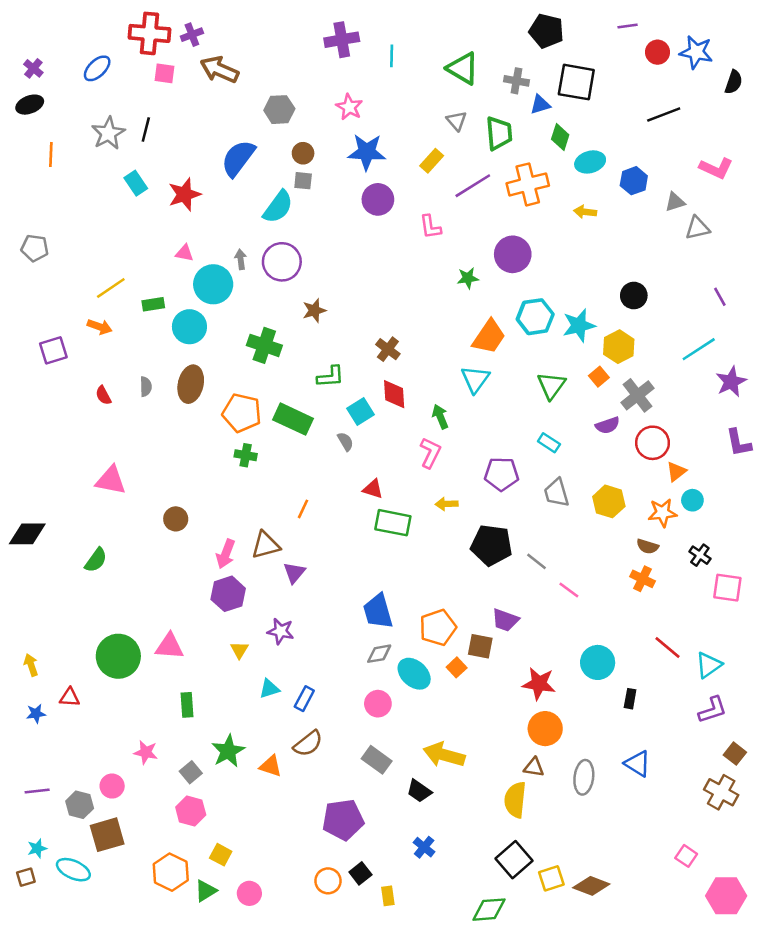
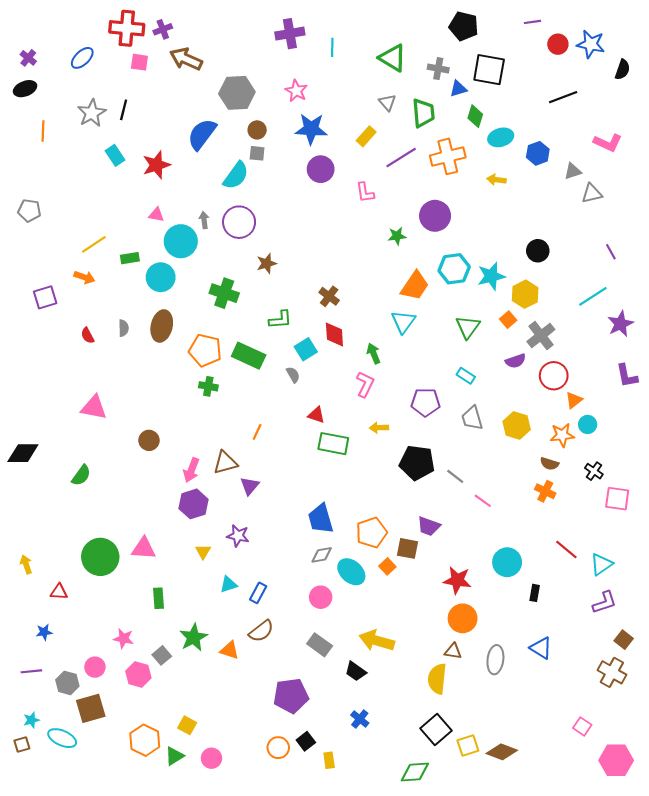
gray hexagon: (279, 110) -> (237, 93), size x1.4
blue star: (36, 714) -> (44, 632), moved
pink hexagon: (191, 811) -> (138, 675), moved

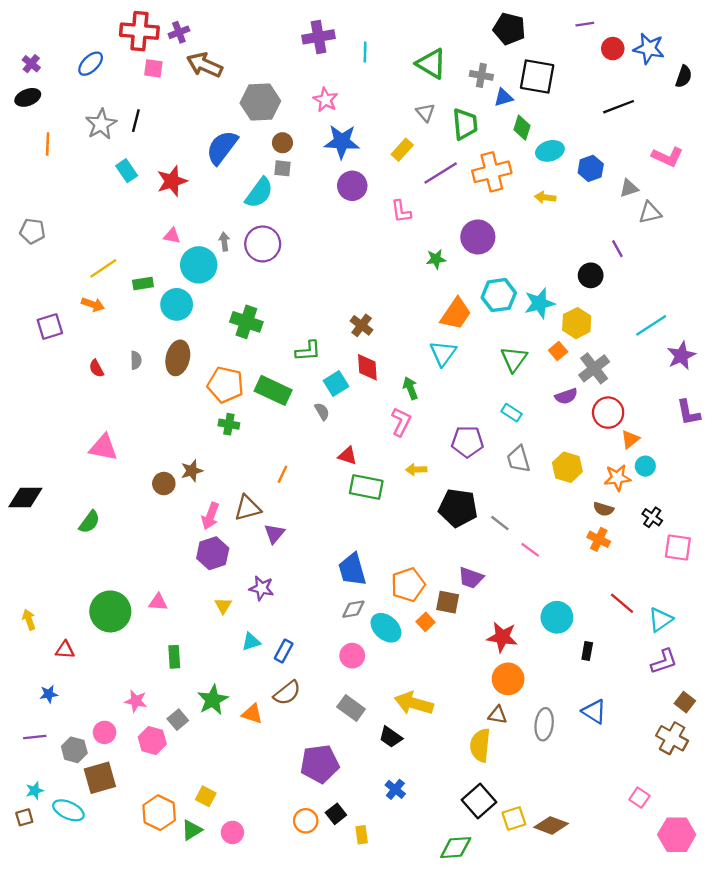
purple line: (611, 252) -> (617, 249), moved
brown star: (267, 263) -> (192, 471), moved
pink triangle: (144, 548) -> (158, 602), size x0.7

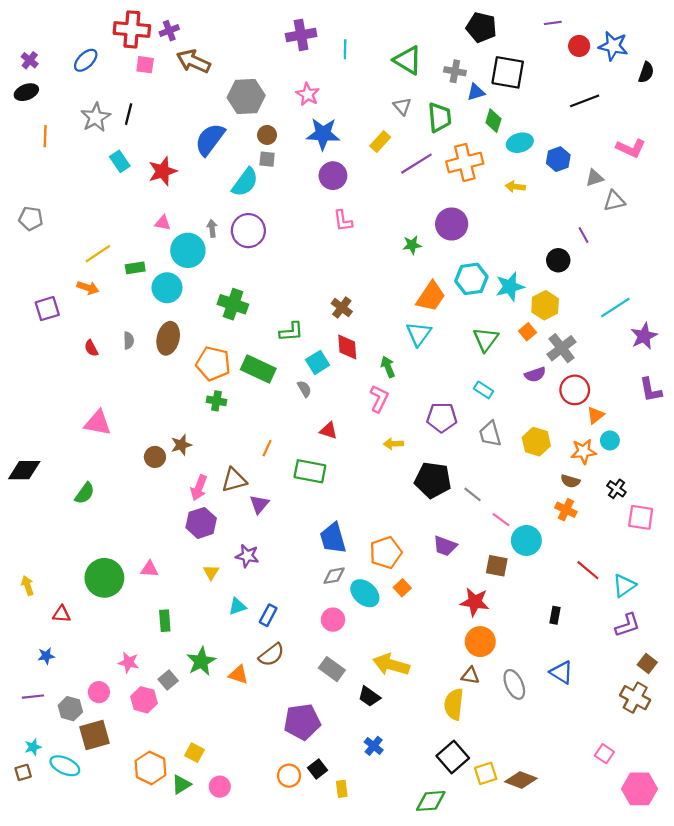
pink L-shape: (401, 211) -> (343, 221), moved
green rectangle: (366, 487) -> (310, 471), moved
brown square: (448, 602) -> (497, 566), moved
cyan circle: (557, 617) -> (526, 540), moved
gray ellipse: (544, 724) -> (514, 684), turned -32

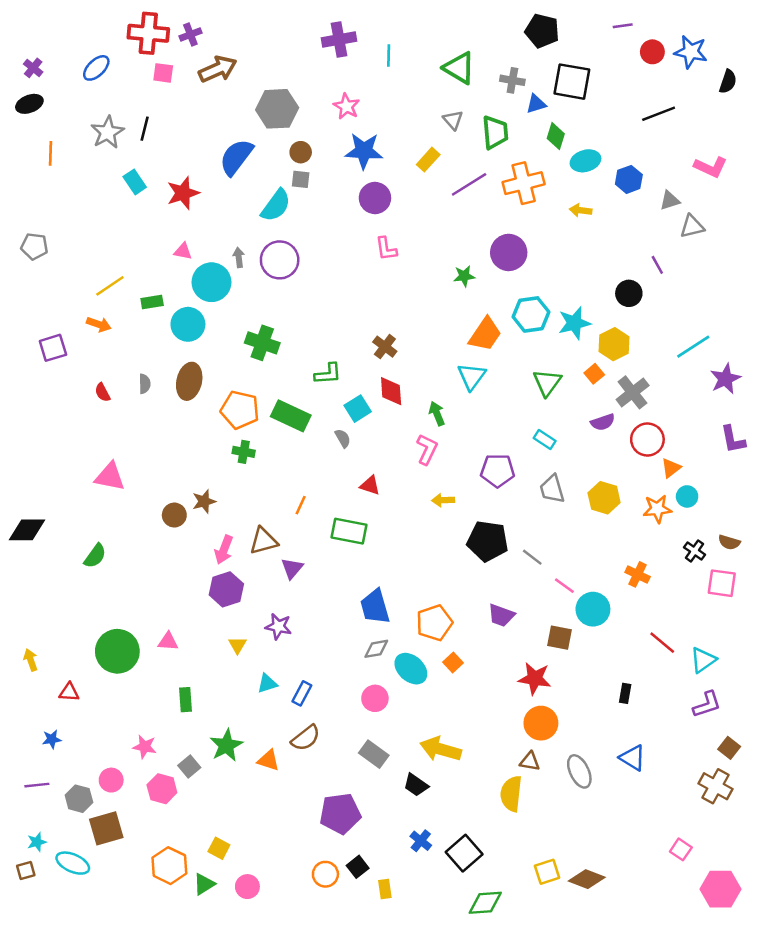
brown arrow: (193, 61) -> (218, 69), turned 132
brown semicircle: (570, 481) -> (729, 542), moved
black square: (453, 757) -> (464, 853), moved

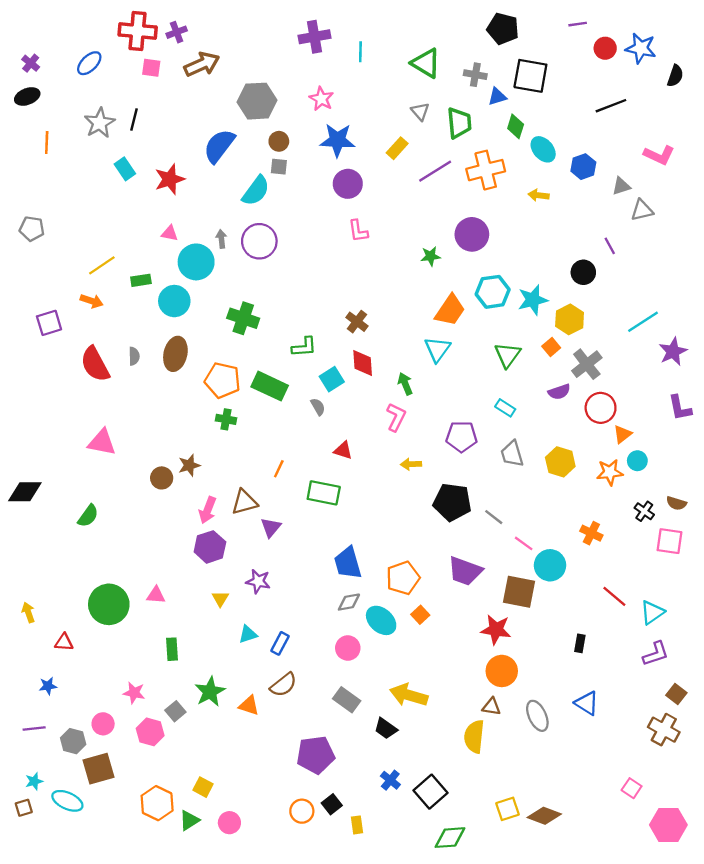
cyan ellipse: (585, 161) -> (543, 149), turned 65
red semicircle: (102, 392) -> (95, 364), size x2.0
purple trapezoid: (501, 615) -> (465, 571), size x1.4
brown square: (559, 638) -> (519, 592), size x1.4

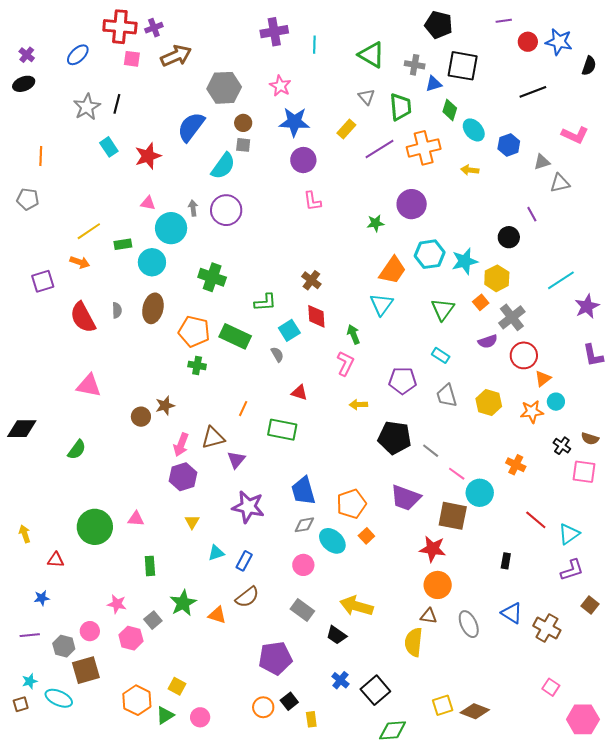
orange line: (47, 142) -> (41, 156), moved
purple star: (258, 581) -> (248, 507), moved, size x1.5
brown cross: (664, 730) -> (547, 628), moved

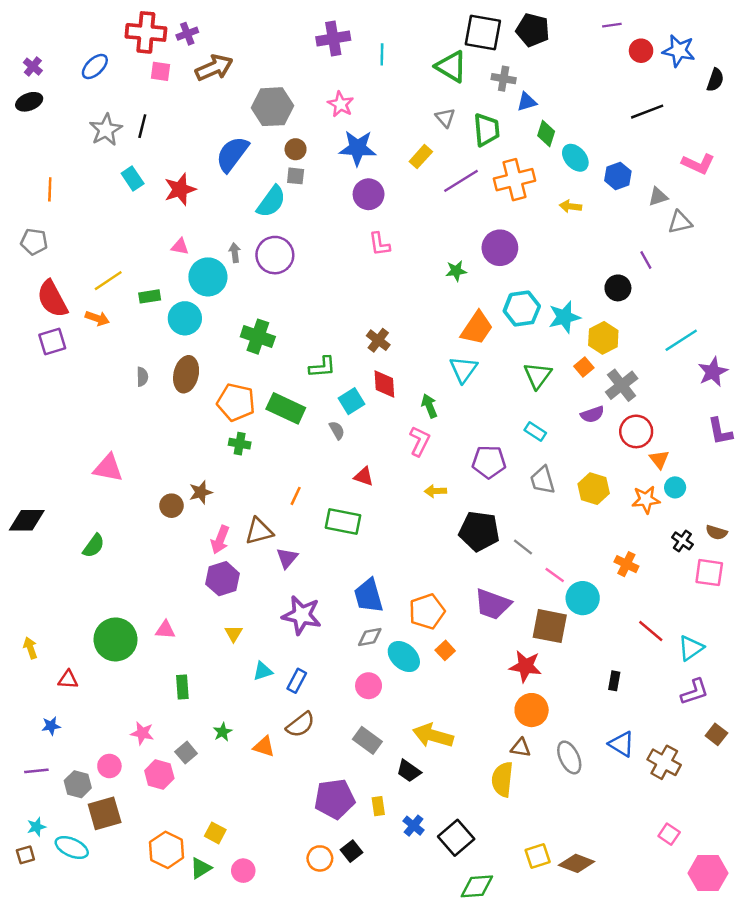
black square: (463, 66) -> (483, 32), moved
red semicircle: (83, 317) -> (52, 299), moved
orange triangle: (543, 379) -> (659, 459), turned -30
green star: (183, 603) -> (223, 732), size x0.6
yellow rectangle: (311, 719) -> (378, 806), moved

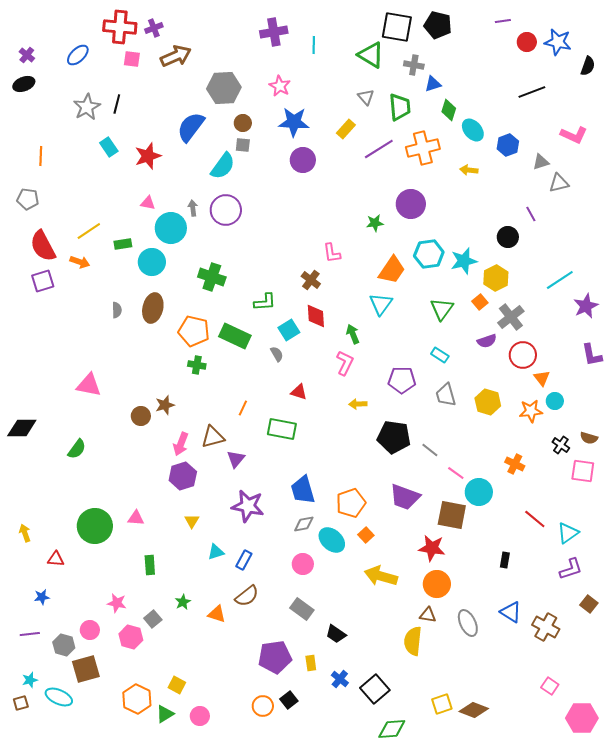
pink L-shape: (379, 244) -> (332, 253), moved
yellow arrow: (433, 736) -> (381, 576), moved

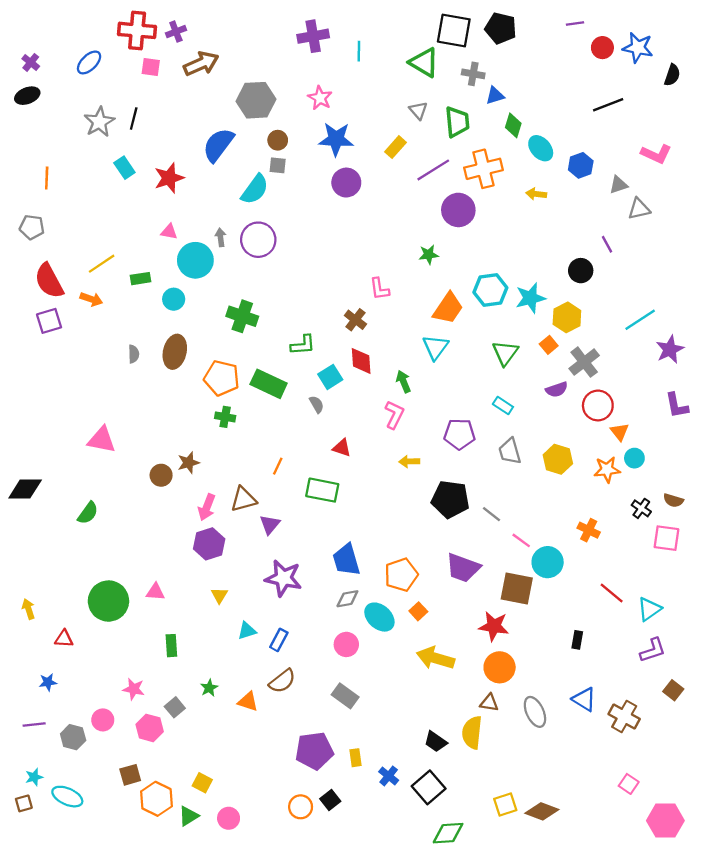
purple circle: (411, 204) -> (458, 210), moved
cyan circle: (152, 262) -> (174, 299), size x0.7
black trapezoid: (336, 634) -> (435, 742), moved
brown square: (86, 669) -> (130, 775), moved, size x0.7

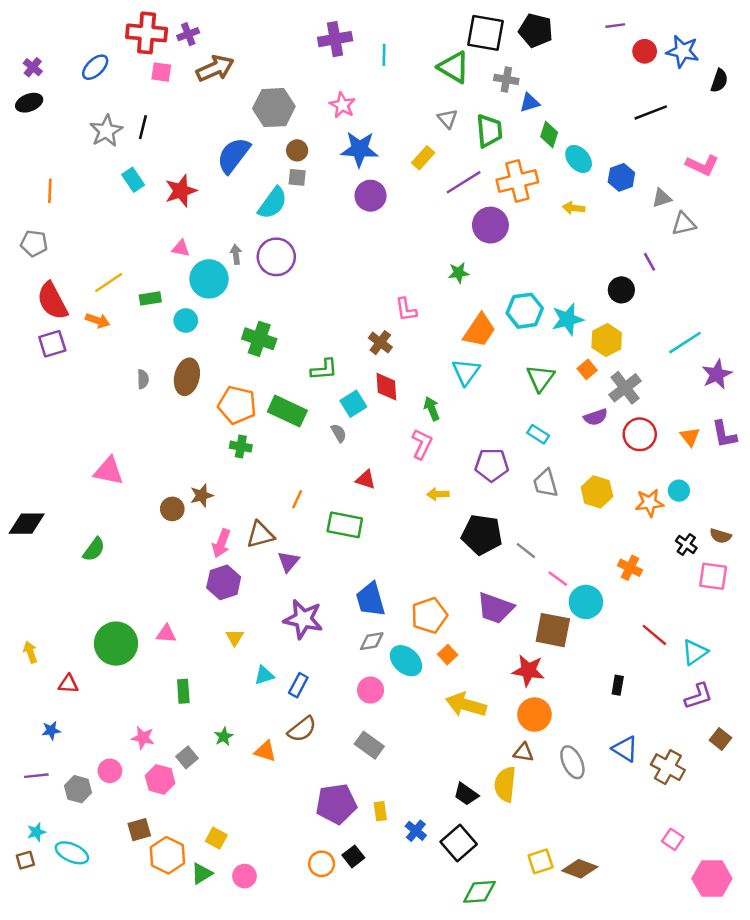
orange triangle: (620, 432) -> (690, 437), moved

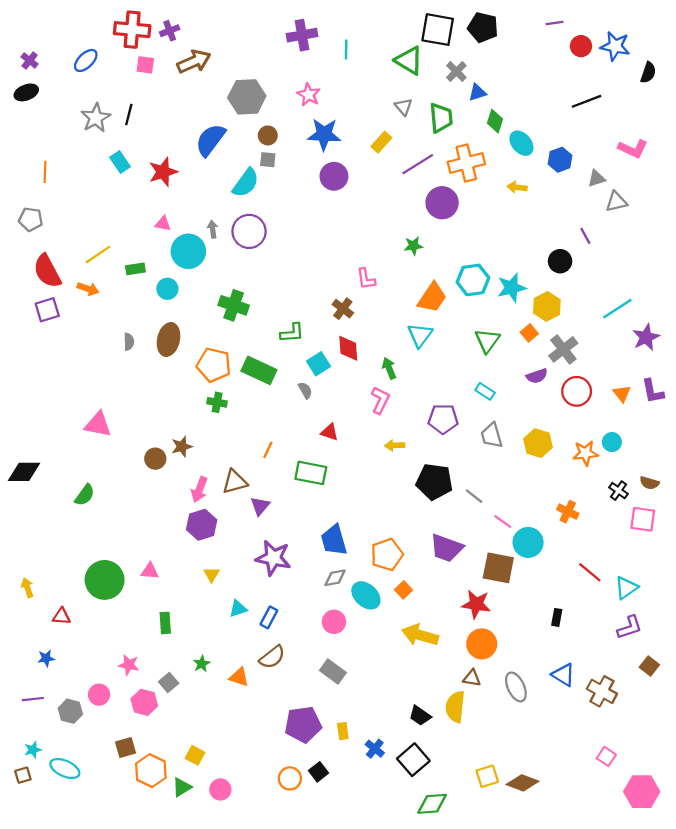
gray cross: (506, 79) -> (456, 71), turned 35

